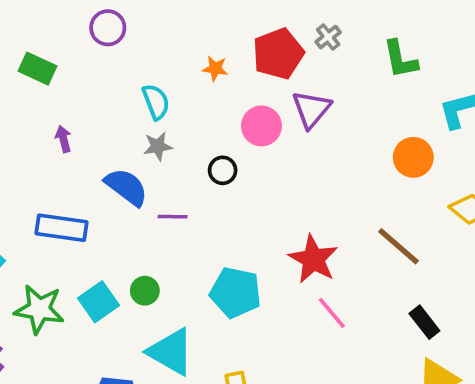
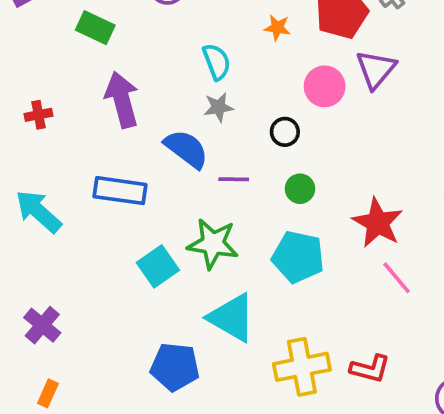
purple arrow: (63, 139) -> (122, 100), size x2.0
green circle: (145, 291) -> (300, 189), moved
green star: (39, 309) -> (213, 244), moved

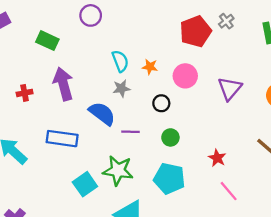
orange star: (277, 28) -> (150, 67), moved
purple triangle: (376, 69) -> (230, 88), moved
red cross: (38, 115) -> (25, 93), moved
red star: (378, 223) -> (217, 158), size x0.6

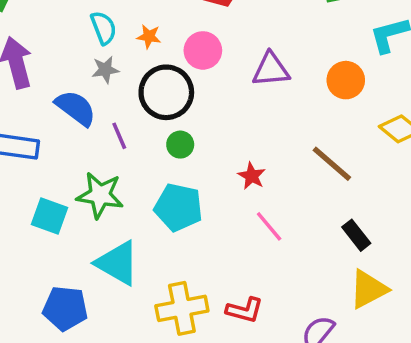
purple triangle: (230, 88) -> (271, 70), turned 45
black circle: (161, 103) -> (166, 92), size x2.0
purple line: (131, 132) -> (119, 136), turned 66
cyan square: (85, 184) -> (50, 216), turned -35

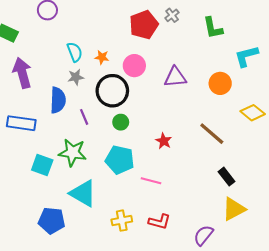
blue semicircle: (76, 108) -> (58, 100), turned 55
pink line: (269, 226) -> (151, 181), moved, turned -36
yellow cross: (182, 308) -> (122, 221), size x0.7

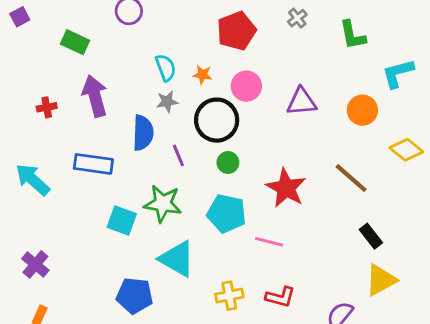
red pentagon: (144, 25) -> (236, 31), moved
red star: (164, 141) -> (286, 188), size x1.8

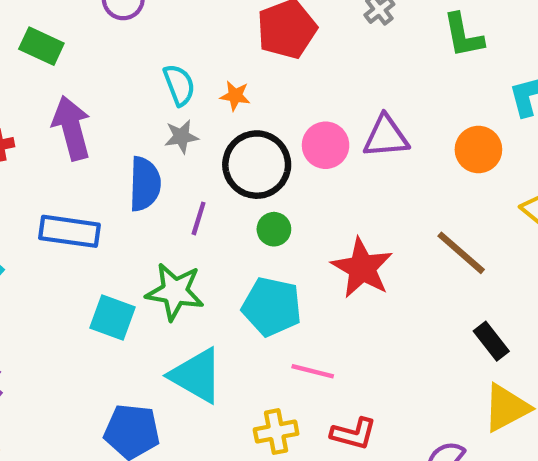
pink circle: (246, 86) -> (326, 145), moved
purple line: (178, 155) -> (199, 218), turned 40
pink line: (269, 242) -> (313, 371), moved

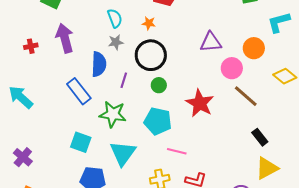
orange star: (235, 96) -> (149, 23), moved
pink circle: (326, 145) -> (232, 68), moved
blue rectangle: (69, 231) -> (79, 91), moved, turned 44
cyan square: (112, 317) -> (81, 142), moved
cyan triangle: (196, 376) -> (123, 153), turned 36

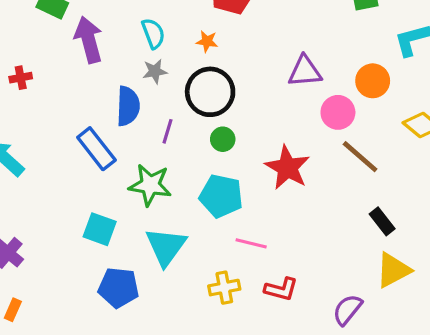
purple arrow: (65, 38) -> (89, 40), moved

